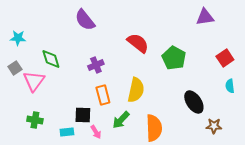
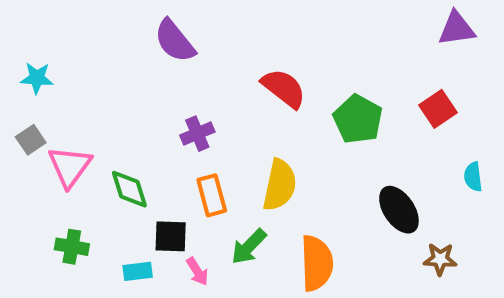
purple triangle: (205, 17) -> (457, 29), moved
red square: (225, 58) -> (438, 109), moved
green diamond: (51, 59) -> (129, 189), moved

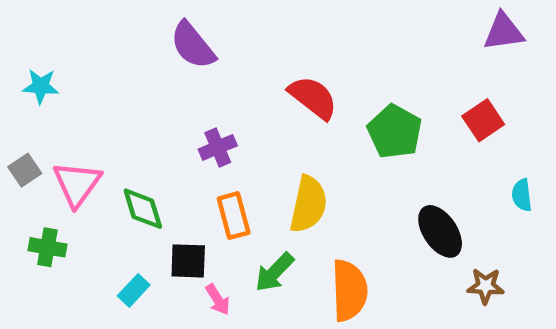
gray square: (31, 140) -> (25, 170), moved
green cross: (72, 247) -> (47, 247), moved
cyan rectangle: (138, 271) -> (134, 290), moved, turned -40

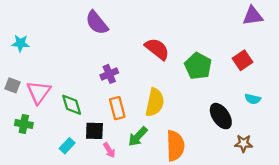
gray square: (25, 170) -> (12, 85), turned -35
cyan semicircle: (522, 195) -> (253, 99), moved, turned -70

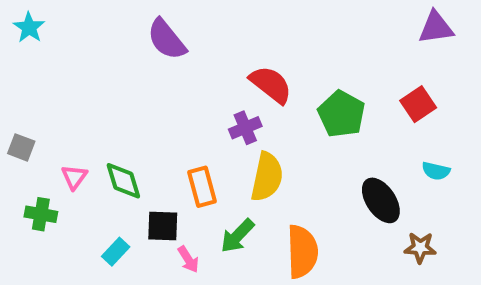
cyan star: (20, 43) -> (29, 28), moved, turned 30
purple cross: (109, 74) -> (245, 128), moved
pink triangle: (39, 92) -> (74, 177), moved, size x0.6

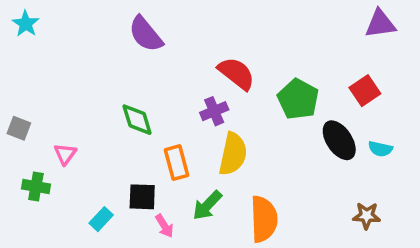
green diamond: (123, 181) -> (137, 120), moved
black ellipse: (381, 200) -> (339, 140), moved

